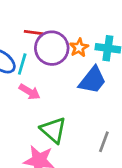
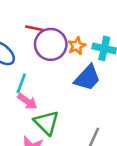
cyan line: (22, 64) -> (21, 83), moved
pink arrow: (30, 92) -> (27, 101), moved

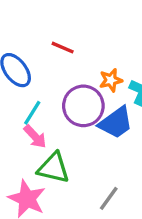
purple circle: (51, 44) -> (83, 106), moved
green triangle: (46, 123) -> (54, 168), turned -44

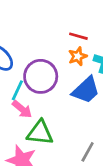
red line: (63, 48) -> (78, 36), moved
purple circle: (83, 106) -> (41, 76), moved

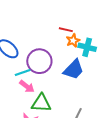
orange star: (78, 56) -> (73, 41), moved
cyan line: (17, 90) -> (23, 73), turned 49

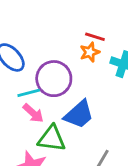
orange star: (73, 41) -> (90, 52), moved
blue trapezoid: (74, 70) -> (79, 114), moved

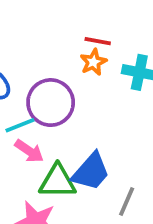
blue trapezoid: (79, 114) -> (91, 172), moved

